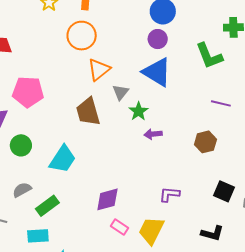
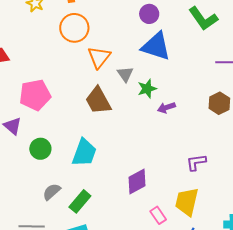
green star: (138, 111) -> (147, 89), turned 30
pink rectangle: (119, 227) -> (158, 215), moved, turned 36

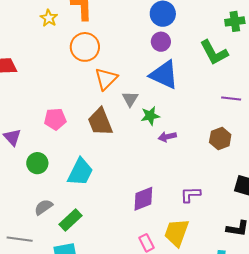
pink pentagon: (35, 95) -> (55, 119), moved, size x0.7
purple diamond: (137, 182) -> (143, 199), moved

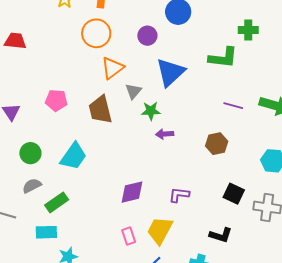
purple circle: (161, 42) -> (147, 36), moved
green L-shape: (214, 53) -> (223, 58), turned -64
blue triangle: (164, 75) -> (170, 72), turned 44
green circle: (37, 163) -> (30, 153), moved

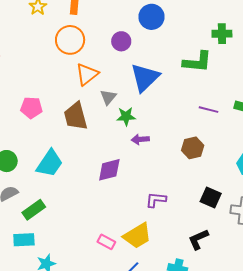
purple diamond: (132, 192) -> (109, 170), moved
yellow trapezoid: (160, 230) -> (137, 236), turned -148
black L-shape: (221, 235) -> (198, 239), turned 140
pink rectangle: (129, 236) -> (106, 242), turned -42

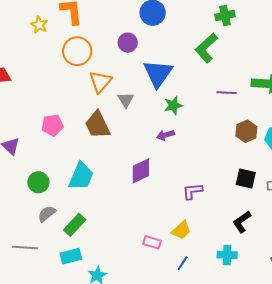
green L-shape: (197, 62) -> (206, 48), turned 144
green star: (126, 116) -> (173, 105), moved
brown hexagon: (193, 148) -> (246, 131), moved
yellow trapezoid: (137, 236) -> (181, 230), size x0.7

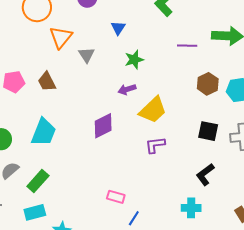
blue triangle: (158, 73) -> (118, 28), size x0.5
brown trapezoid: (97, 125) -> (47, 82), moved, size x0.7
yellow trapezoid: (181, 230) -> (153, 110), moved, size x1.4
blue line: (183, 263) -> (134, 218), moved

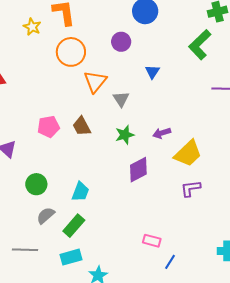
green star: (134, 60) -> (125, 135), moved
cyan trapezoid: (43, 132) -> (80, 192), moved, size x0.7

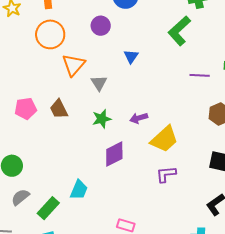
cyan trapezoid: (80, 192) -> (79, 190), moved

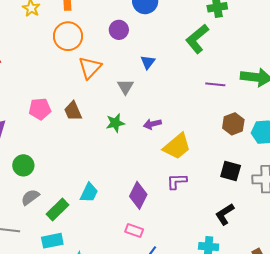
gray triangle: (99, 83) -> (125, 87), moved
purple diamond: (114, 154) -> (138, 195), moved, turned -40

